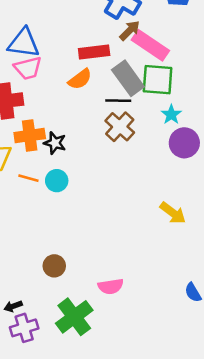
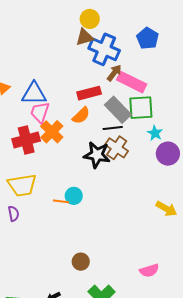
pink trapezoid: (28, 68) -> (40, 112), turned 130
orange cross: (30, 136) -> (52, 132), moved, turned -30
black star: (55, 143) -> (97, 155), moved, size x1.5
orange line: (28, 178) -> (61, 201), moved
pink semicircle: (111, 286) -> (149, 271), moved

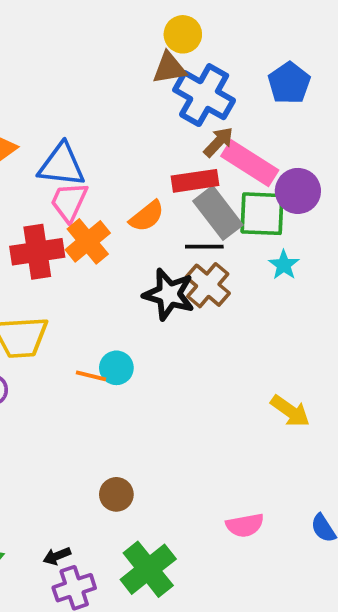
red rectangle: (89, 93) -> (195, 181), moved
purple circle: (168, 154) -> (298, 191), moved

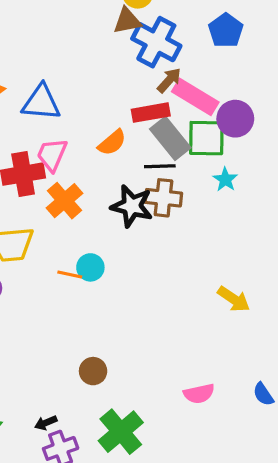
pink trapezoid: (69, 202) -> (52, 155), moved
orange cross: (88, 241) -> (64, 201), moved
brown cross: (208, 285) -> (163, 198), turned -33

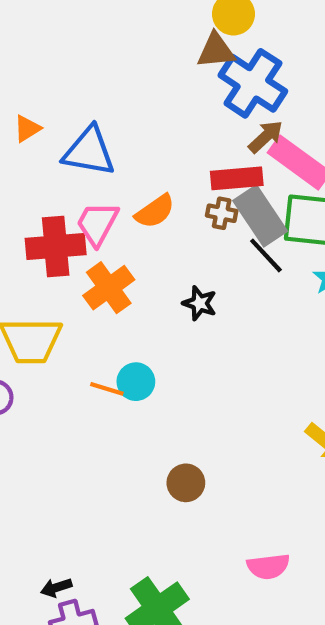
orange semicircle: (112, 143) -> (155, 211), moved
black line: (160, 166) -> (266, 255), moved, turned 44
brown cross: (163, 198) -> (222, 213), moved, size x0.6
black star: (132, 206) -> (200, 303), size x0.6
brown circle: (93, 371) -> (186, 483), moved

